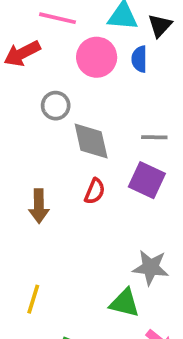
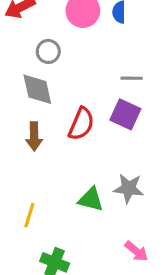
gray diamond: (91, 141) -> (37, 89), moved
red semicircle: (95, 191) -> (81, 124), size x1.5
green triangle: (125, 303) -> (91, 199), moved

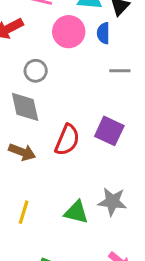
gray line: (132, 78) -> (120, 71), moved
brown arrow: (34, 136) -> (22, 152), turned -68
yellow line: (29, 215) -> (24, 212), moved

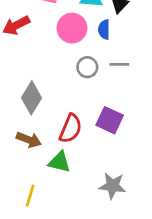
gray circle: (36, 71) -> (87, 67), moved
gray diamond: (25, 107) -> (32, 98), turned 44
green triangle: (76, 212) -> (59, 162), moved

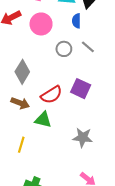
pink circle: (72, 28) -> (41, 24), moved
gray line: (119, 64) -> (88, 47), turned 40
red semicircle: (71, 129) -> (51, 95), turned 35

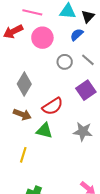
blue semicircle: (76, 21) -> (77, 35), turned 48
purple square: (81, 89) -> (86, 90), moved, turned 30
gray star: (83, 137) -> (83, 132), moved

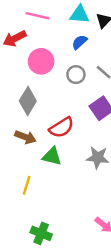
blue semicircle: (77, 35) -> (80, 42), moved
pink circle: (42, 38) -> (41, 61), moved

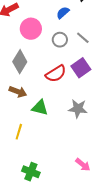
red semicircle: (62, 128) -> (56, 74), moved

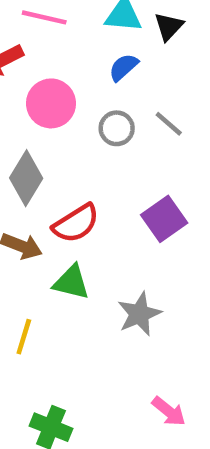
purple square: (81, 68) -> (164, 219), moved
red semicircle: (56, 74) -> (76, 223), moved
gray star: (78, 109) -> (139, 314), moved, turned -30

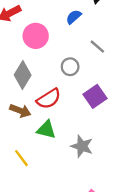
gray circle: (117, 128) -> (70, 67), moved
gray star: (139, 314) -> (82, 146), turned -30
yellow line: (24, 337) -> (21, 158), turned -54

